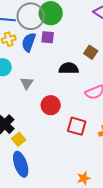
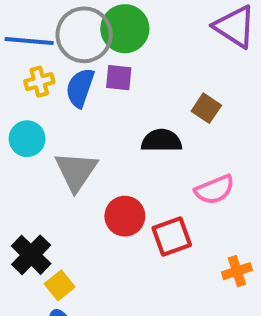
gray triangle: (27, 83) -> (76, 171), size x1.6
red square: (77, 126) -> (172, 237), moved, turned -36

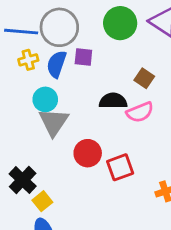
green circle: (125, 29) -> (120, 23), moved
cyan circle: (27, 139) -> (45, 99), moved
pink semicircle: (215, 190) -> (140, 112), moved

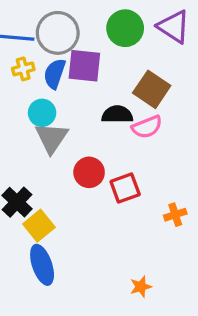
purple square: (83, 57) -> (84, 66), size x1.6
brown square: (144, 78) -> (152, 89), size x1.6
yellow square: (42, 201) -> (39, 226), size x1.4

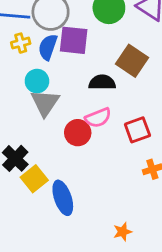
pink semicircle: (147, 127) -> (98, 118), moved
red square: (125, 188) -> (137, 130), moved
blue ellipse: (42, 265) -> (63, 198), moved

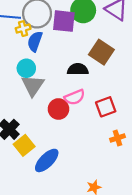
purple square: (74, 40) -> (64, 21), moved
yellow cross: (21, 43) -> (23, 29), moved
blue ellipse: (63, 198) -> (47, 160), turned 64

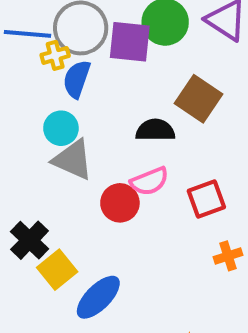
gray triangle: (33, 85) -> (73, 160), turned -40

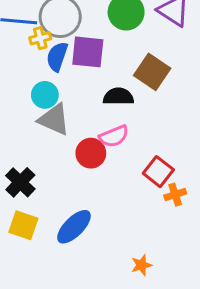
purple square: (130, 42) -> (88, 52), moved
red square: (206, 199) -> (158, 172), moved, turned -32
yellow square: (57, 270) -> (23, 225), moved, turned -32

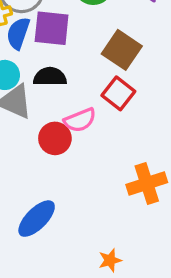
black semicircle: (118, 96) -> (50, 77), moved
red square: (158, 172) -> (118, 93), moved
orange cross: (175, 195) -> (147, 183), size x1.6

